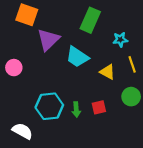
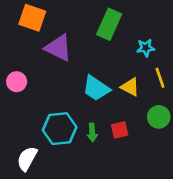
purple triangle: (48, 40) -> (58, 48), turned -50
cyan trapezoid: (77, 57) -> (96, 88), moved
white semicircle: (22, 131) -> (27, 159), turned -90

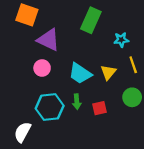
pink circle: (17, 82) -> (42, 68), moved
yellow triangle: (130, 87) -> (108, 72), turned 42
green arrow: (92, 133) -> (77, 102), moved

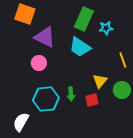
cyan star: (121, 40) -> (106, 28), moved
yellow triangle: (108, 72) -> (100, 81), moved
cyan trapezoid: (80, 73) -> (80, 47), moved

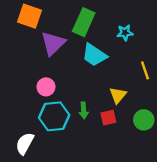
green rectangle: (84, 19) -> (84, 22), moved
purple triangle: (45, 37) -> (53, 43), turned 50
pink circle: (39, 63) -> (46, 87), moved
green circle: (122, 90) -> (144, 120), moved

